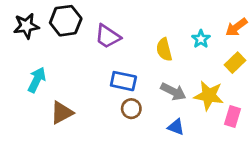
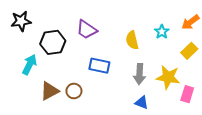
black hexagon: (66, 21) -> (53, 42), moved
gray arrow: (173, 92) -> (140, 74), turned 66
brown circle: (131, 109) -> (74, 91), moved

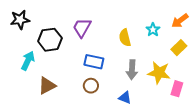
purple trapezoid: (87, 30) -> (82, 28), turned 85
brown circle: (74, 91) -> (91, 86), moved
blue triangle: (142, 103) -> (125, 98), moved

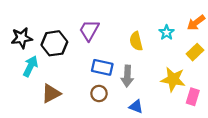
black star: (20, 20) -> (22, 38), moved
gray arrow: (132, 70) -> (127, 76), moved

